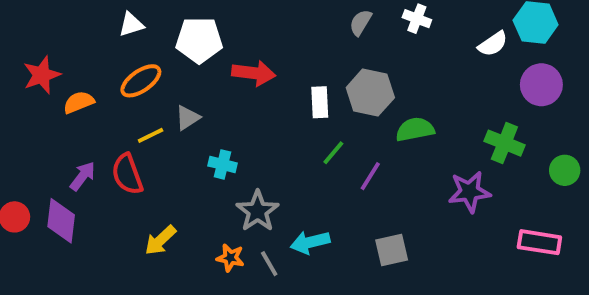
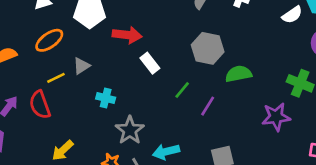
white rectangle: (320, 102) -> (150, 63), moved, turned -35

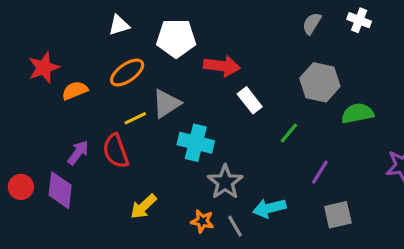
gray triangle: (81, 66) -> (166, 104), size x1.4
cyan cross: (106, 98) -> (196, 143), size x1.5
purple line: (208, 106) -> (320, 172), moved

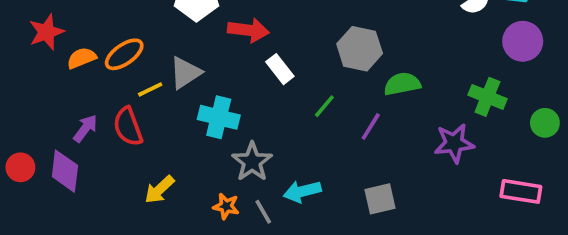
orange ellipse: (127, 73) -> (124, 54), moved
purple line: (320, 172) -> (371, 127), moved

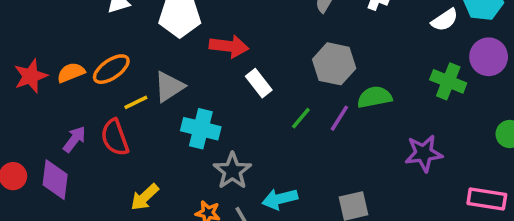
red star: (46, 32) -> (31, 76), moved
green cross: (487, 97) -> (448, 81), moved
purple line: (371, 127) -> (339, 118), moved

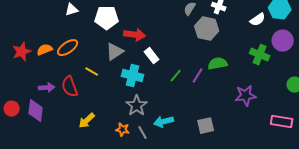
gray hexagon: (334, 64) -> (207, 29), moved
gray triangle: (169, 87) -> (115, 52), moved
yellow line: (136, 102) -> (92, 72), moved, turned 56
cyan cross: (201, 129) -> (133, 76), moved
purple arrow: (74, 139) -> (47, 88), turned 49

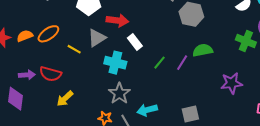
yellow line: (92, 72) -> (74, 49), moved
red semicircle: (70, 87) -> (50, 74), turned -55
yellow arrow: (87, 121) -> (65, 99), moved

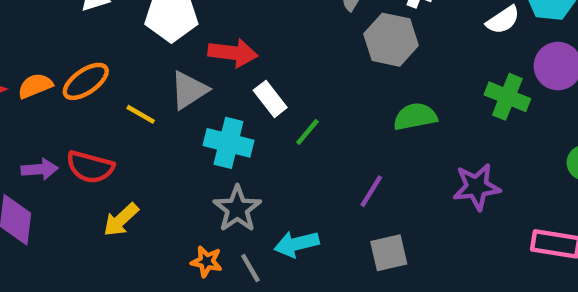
green line: (160, 63) -> (308, 132), moved
purple line: (182, 63) -> (371, 191), moved

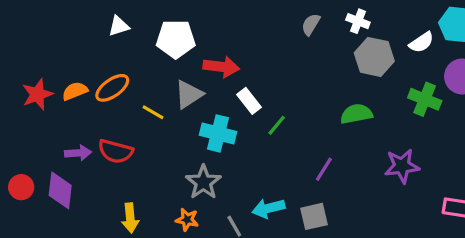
gray hexagon: (391, 40) -> (374, 57), moved
gray star: (237, 209) -> (203, 182), moved
yellow arrow: (121, 220) -> (130, 218), moved, turned -52
gray square: (389, 253) -> (314, 216), moved
orange star: (207, 261) -> (187, 220), moved

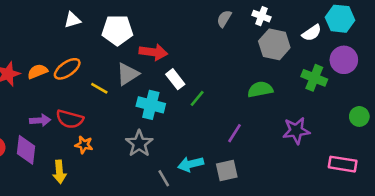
yellow arrow: (130, 218) -> (59, 172), moved
orange star: (187, 220) -> (84, 145), moved

